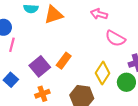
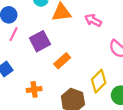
pink arrow: (99, 14) -> (93, 20), moved
purple square: (40, 66) -> (40, 41), moved

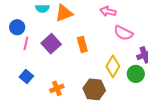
pink arrow: (93, 20) -> (108, 11), moved
orange rectangle: (62, 61) -> (82, 44), moved, turned -49

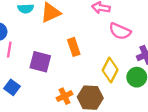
purple square: (51, 44) -> (40, 62), moved, turned -30
orange cross: (57, 88) -> (64, 96), moved

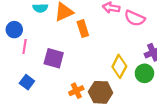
pink semicircle: (120, 31) -> (135, 18), moved
orange rectangle: (74, 47) -> (83, 29), moved

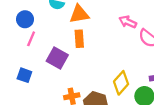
orange rectangle: (83, 29) -> (79, 39), moved
blue square: (27, 82) -> (24, 75), turned -32

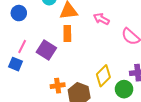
pink arrow: (128, 22) -> (101, 19), moved
pink line: (31, 39) -> (22, 46), moved

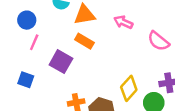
orange rectangle: (67, 33) -> (84, 41), turned -56
pink line: (22, 46) -> (34, 42), moved

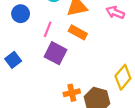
pink line: (34, 42) -> (48, 29), moved
blue square: (26, 80) -> (13, 60), moved, turned 35

